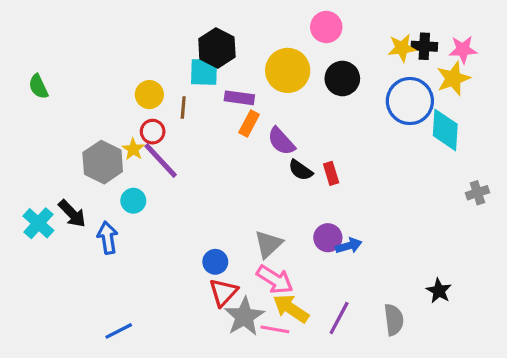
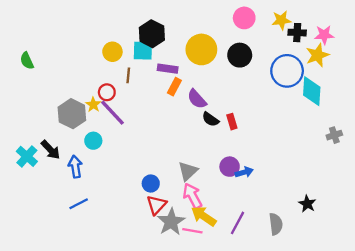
pink circle: (326, 27) -> (244, 18), moved
yellow star: (402, 48) -> (281, 20), moved
yellow circle: (149, 95) -> (112, 52), moved
pink arrow: (275, 280) -> (192, 196), turned -150
blue line: (119, 331) -> (79, 204), moved

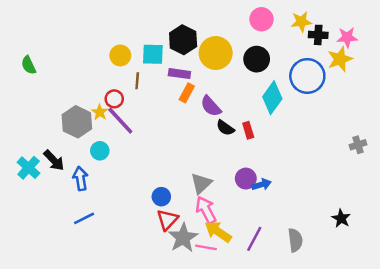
black hexagon: (152, 34) -> (183, 40), moved
cyan diamond: (312, 91) -> (272, 98), moved, turned 32
black star: (307, 204) -> (341, 218), moved

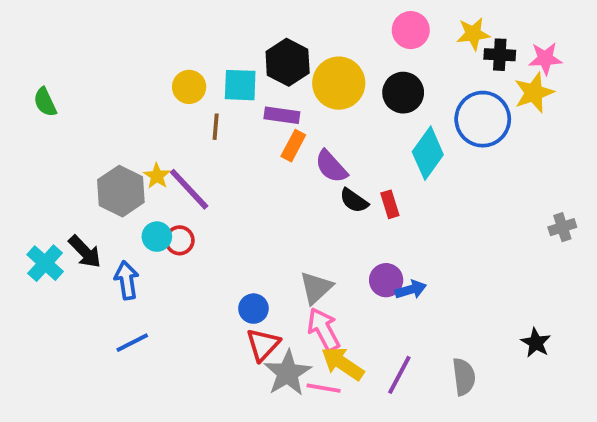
red circle: (114, 99) -> (180, 240), moved

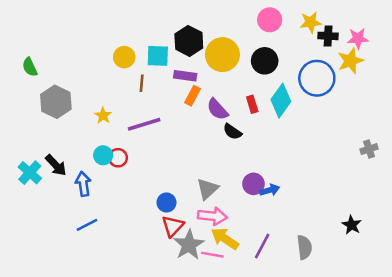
purple line: (189, 189) -> (144, 124), moved, turned -64
gray hexagon: (121, 191) -> (56, 102), moved
red rectangle: (390, 204) -> (252, 104), moved
pink arrow: (324, 329) -> (212, 216), turned 124

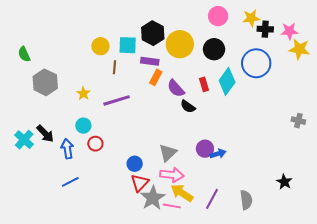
yellow star: (350, 61) -> (299, 49), moved, turned 30
gray cross: (369, 149) -> (298, 121), turned 32
red circle: (118, 158) -> (95, 144), moved

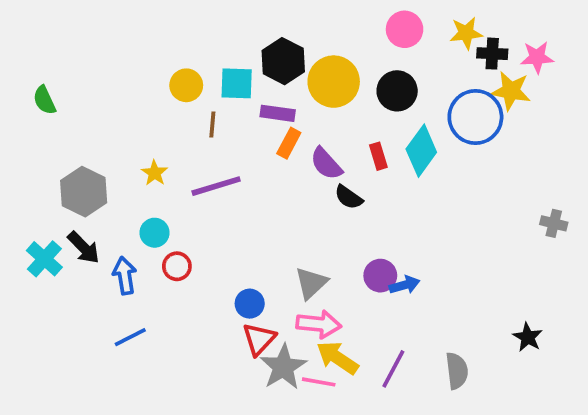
yellow star: (299, 49) -> (511, 91), moved
gray hexagon: (45, 82) -> (84, 192), moved

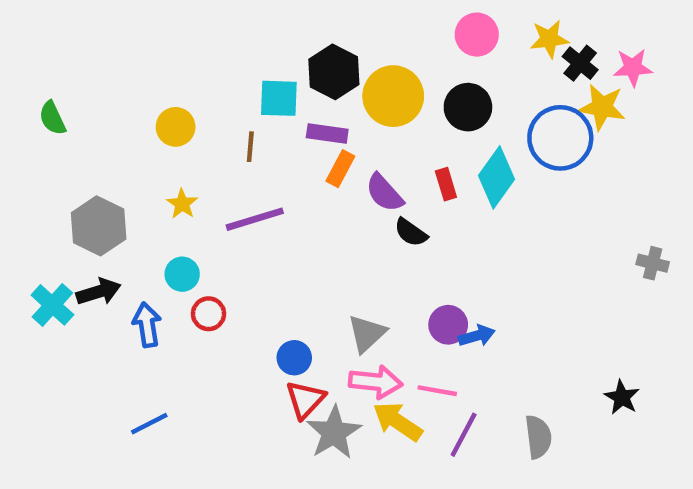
black cross: (492, 54) -> (580, 63), turned 36
yellow circle: (186, 85) -> (176, 127), moved
black arrow: (84, 248) -> (99, 292), turned -63
blue line: (130, 337) -> (149, 424), moved
pink line: (319, 382) -> (437, 391), moved

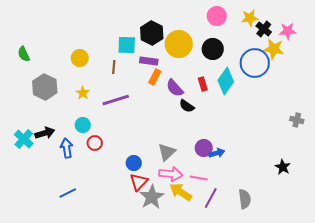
gray hexagon: (99, 226) -> (45, 87), moved
black star: (622, 397) -> (283, 167), moved

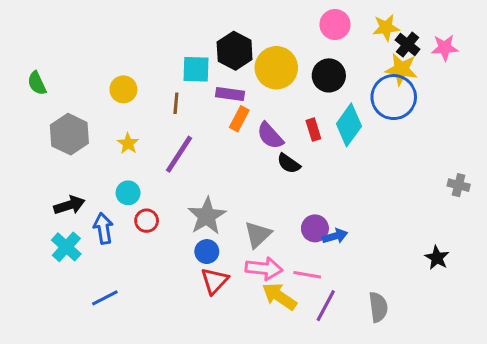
yellow star: (274, 49) -> (401, 69), moved
purple line: (116, 100) -> (179, 154), turned -40
cyan cross: (24, 139) -> (66, 247), moved
gray star: (152, 197) -> (207, 216), moved

